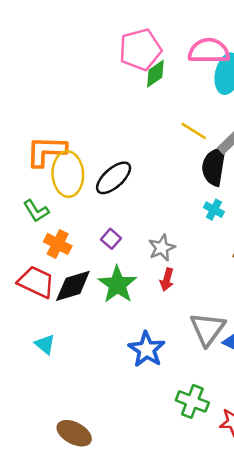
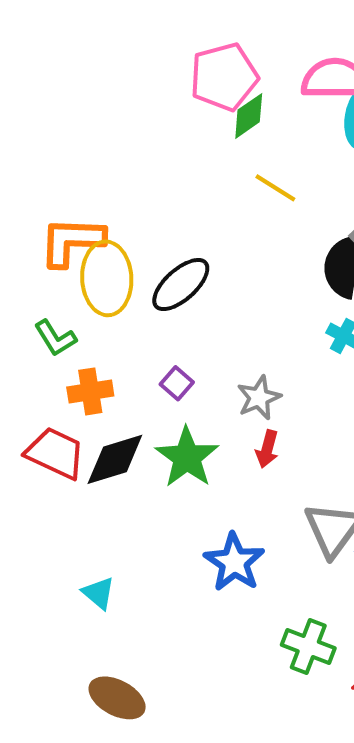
yellow line: (194, 131) -> (275, 188), moved
orange cross: (58, 244) -> (90, 391), turned -36
cyan triangle: (45, 344) -> (99, 593), moved

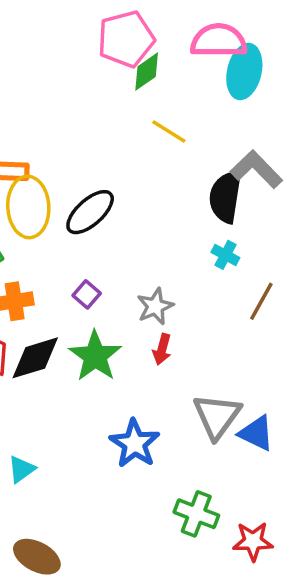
cyan triangle: (99, 593) -> (21, 469), turned 44

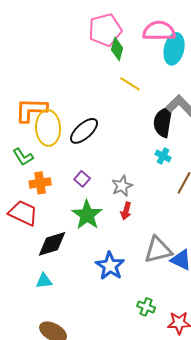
green diamond: (147, 72) -> (117, 49), turned -40
black diamond: (35, 358) -> (52, 244), moved
gray triangle: (217, 416) -> (158, 250), turned 40
cyan triangle: (21, 469) -> (44, 281), turned 30
green cross: (196, 514) -> (146, 307), size x0.7

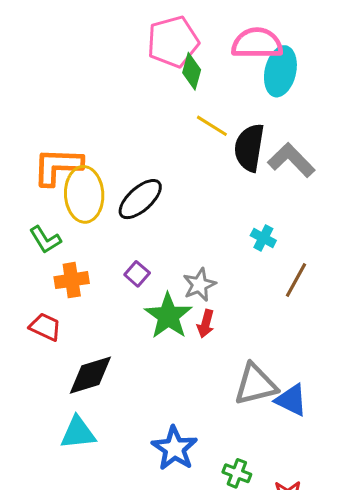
black semicircle: (163, 122) -> (249, 148), moved
red trapezoid: (23, 213) -> (45, 327), size x0.7
green star: (87, 215) -> (168, 316), moved
blue star: (110, 266) -> (174, 448), moved
cyan triangle: (44, 281) -> (78, 433), size x1.4

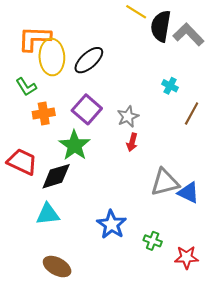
purple square: (137, 274) -> (87, 109), size x1.8
green star: (168, 316) -> (74, 145), moved
red trapezoid: (45, 327) -> (22, 162), moved, size x1.4

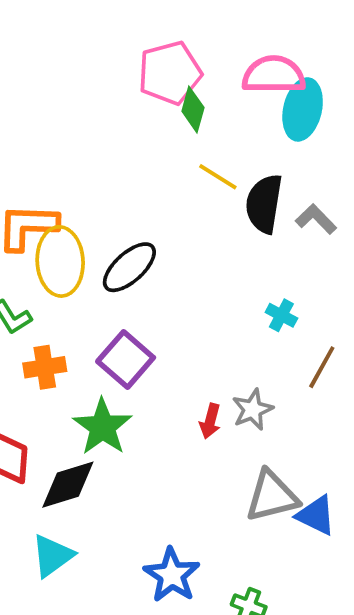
gray L-shape: (189, 34) -> (316, 219), size x0.7
gray star: (128, 117) -> (253, 410), moved
cyan triangle: (48, 214) -> (52, 556), turned -30

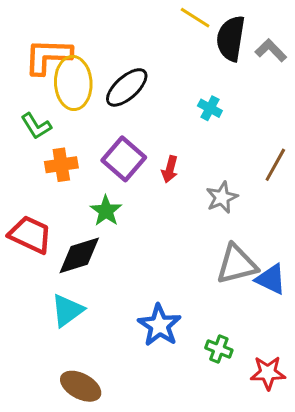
cyan cross: (281, 315) -> (210, 108), moved
red arrow: (210, 421) -> (170, 169), moved
green star: (102, 427) -> (106, 211), size x0.7

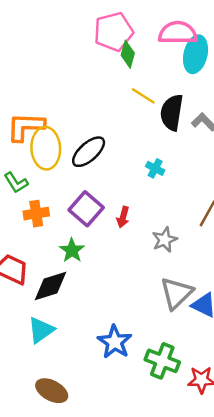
gray triangle: (237, 264) -> (177, 293), turned -30
green cross: (219, 349) -> (162, 361), size x1.6

